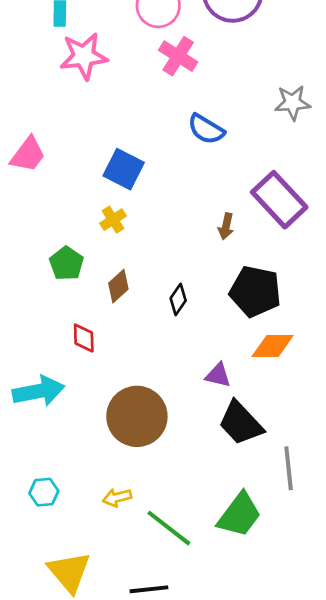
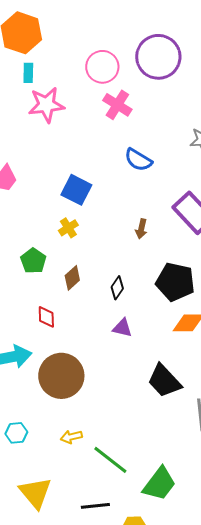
brown arrow: (226, 226) -> (141, 229), moved
purple triangle: (218, 375) -> (122, 328), moved
brown circle: (137, 416) -> (61, 376), moved
green trapezoid: (239, 515) -> (159, 484), moved

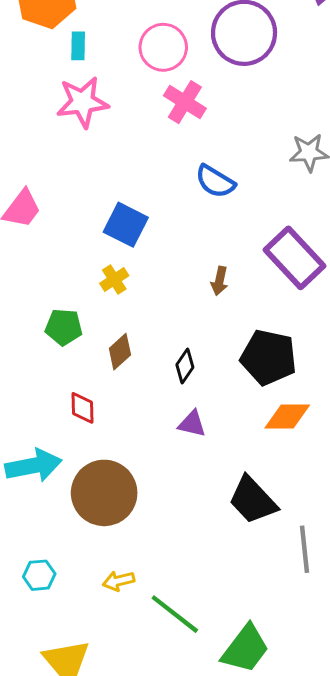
cyan rectangle: (28, 73) -> (78, 46), moved
green pentagon: (33, 261) -> (64, 327), turned -30

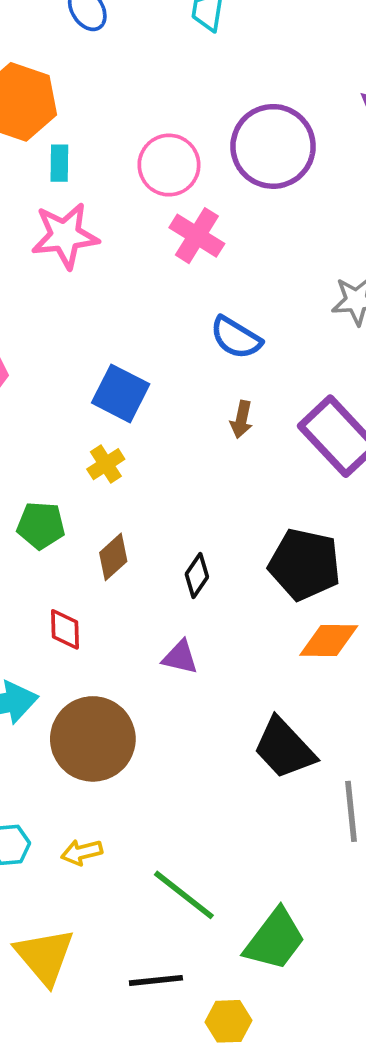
brown arrow: (219, 281) -> (241, 419), moved
purple triangle: (192, 424) -> (180, 657), moved
yellow arrow: (119, 581) -> (82, 852), moved

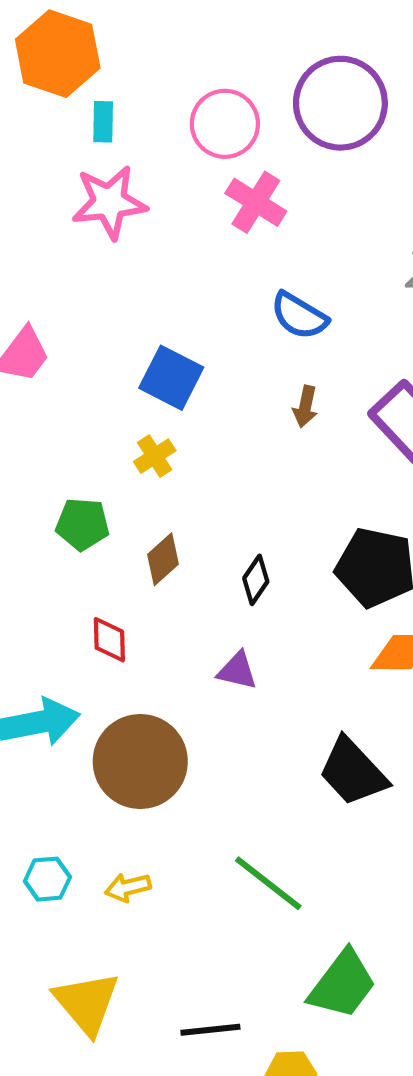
green line: (184, 895) -> (268, 883), moved

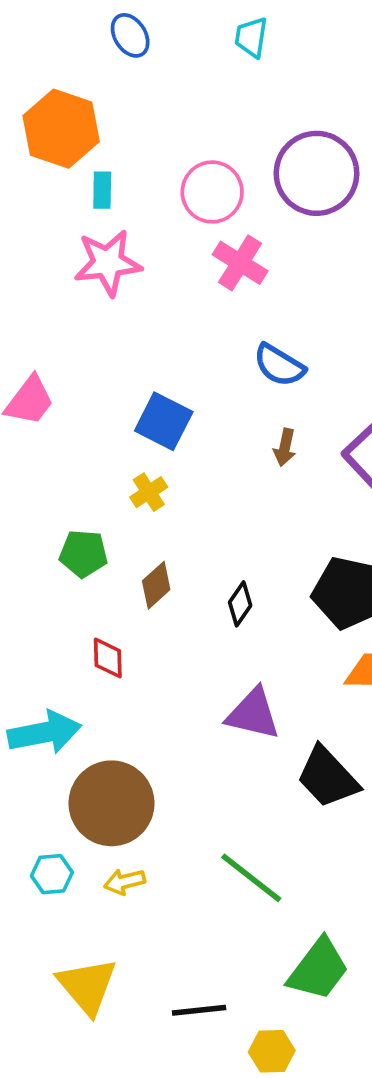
purple triangle: (237, 671) -> (253, 714), moved, size x1.5
brown circle: (140, 761) -> (111, 803), moved

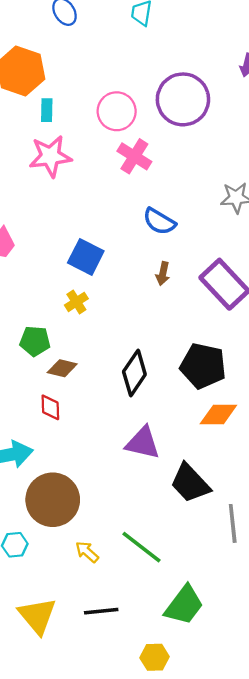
brown diamond: (156, 585) -> (62, 368), moved, turned 56
black diamond: (240, 604) -> (134, 373), size x1.6
yellow arrow: (125, 882) -> (87, 552), moved, turned 55
black line: (199, 1010) -> (101, 611), moved

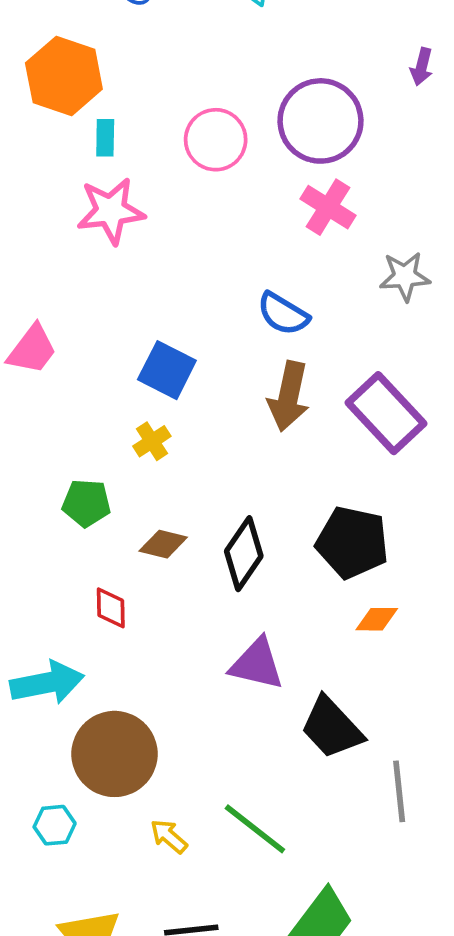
pink cross: (134, 156) -> (328, 207), moved
brown arrow: (163, 274) -> (289, 396), size x1.8
brown diamond: (62, 368) -> (163, 544), moved
orange diamond: (218, 414) -> (377, 619), size x0.7

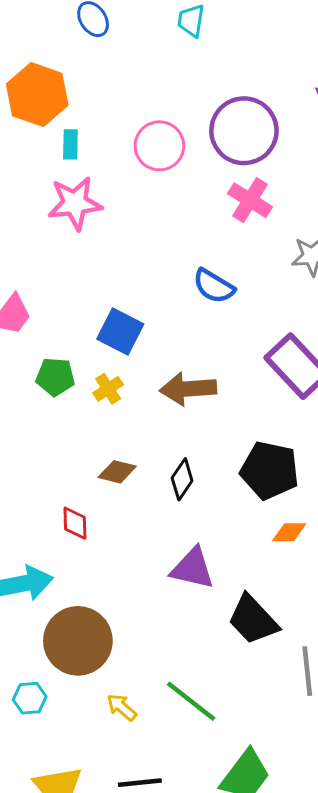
brown arrow: (289, 396) -> (188, 389), moved, turned 74
green pentagon: (86, 503) -> (55, 377), moved
black diamond: (244, 554) -> (182, 479), size x0.7

